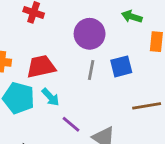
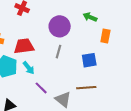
blue square: (121, 66) -> (89, 60), moved
brown line: (147, 106) -> (86, 88), moved

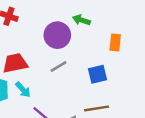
green arrow: (90, 17) -> (81, 20), moved
gray line: (58, 52) -> (58, 66), turned 48

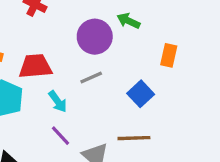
blue square: (97, 74) -> (141, 94), turned -36
cyan arrow: (23, 90) -> (58, 101), moved

